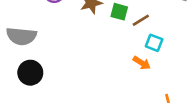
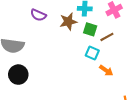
cyan square: (154, 43) -> (92, 53), moved

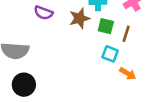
brown line: (107, 37) -> (126, 34), turned -40

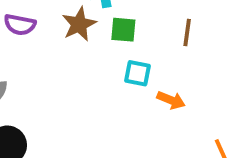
brown line: (126, 34) -> (187, 33), moved

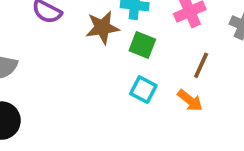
orange arrow: (171, 100) -> (190, 100), moved

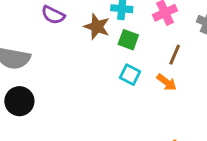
brown star: (102, 27) -> (97, 27), turned 30

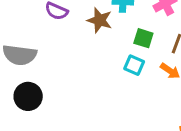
green square: (128, 40) -> (143, 38), moved

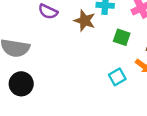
cyan square: (134, 65) -> (117, 77), moved, turned 35

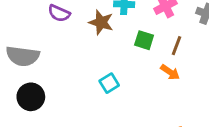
cyan square: (117, 77) -> (109, 83), moved

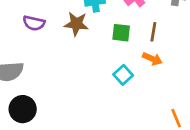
cyan square: (109, 83) -> (123, 75), moved

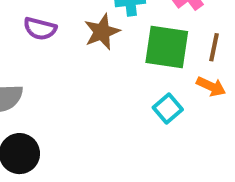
brown star: (76, 24) -> (102, 32), turned -30
green square: (121, 33) -> (167, 47), size x1.6

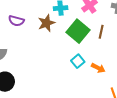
green square: (167, 47) -> (78, 31), turned 30
orange arrow: (211, 86) -> (98, 68), moved

